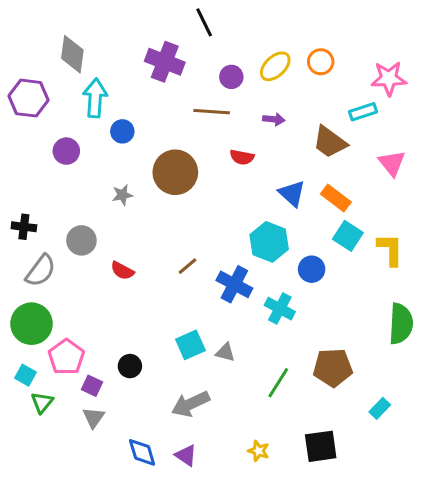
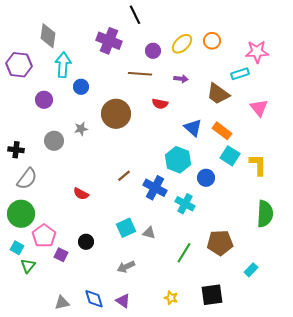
gray circle: (81, 240) -> (54, 141), moved
red semicircle: (122, 271) -> (81, 194), moved
gray arrow: (190, 404) -> (126, 267), size x0.7
gray triangle: (94, 418) -> (62, 303), moved, turned 42

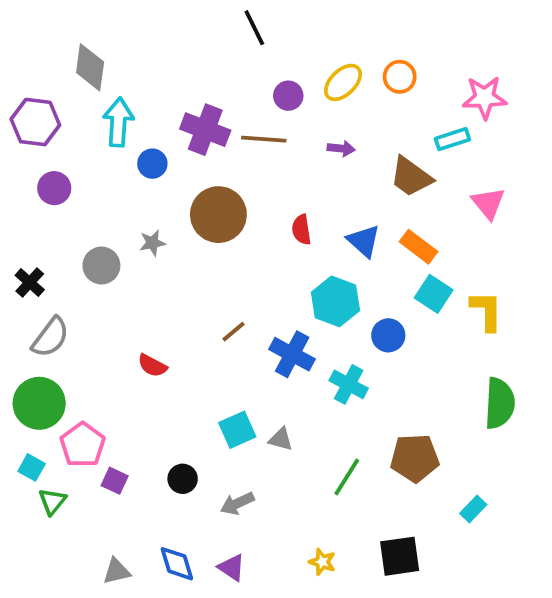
purple cross: (109, 41) -> (205, 130), moved
purple circle: (44, 100) -> (54, 188), moved
red semicircle: (160, 104) -> (301, 230), moved, turned 70
black cross: (16, 150) -> (30, 283), turned 35
black circle: (86, 242) -> (183, 479), moved

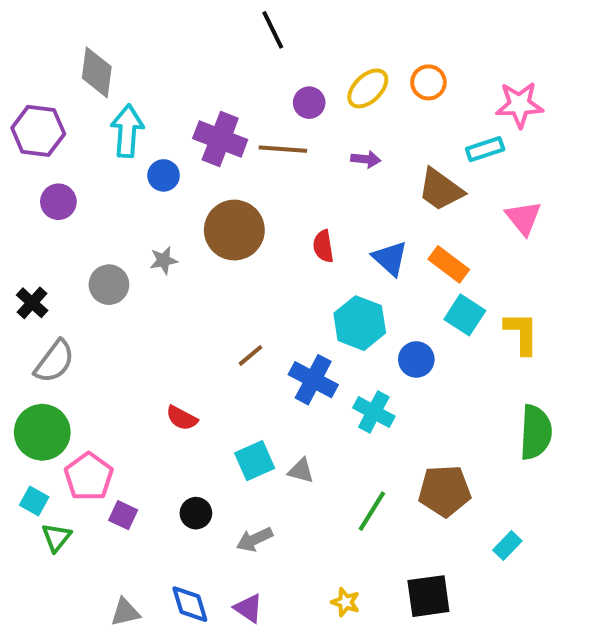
red semicircle: (152, 366) -> (182, 418), moved

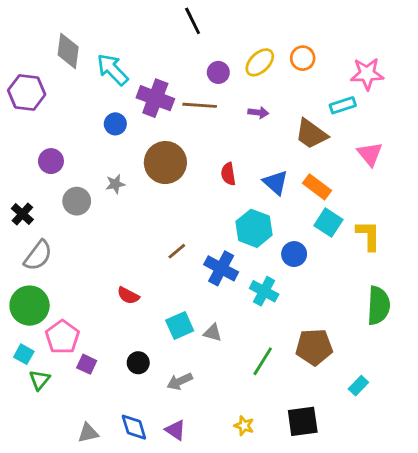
cyan arrow: (127, 131) -> (112, 70), moved, turned -48
purple circle: (58, 202) -> (51, 161), moved

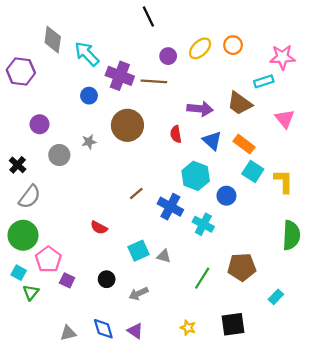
purple arrow: (258, 112) -> (200, 109), moved, size x1.6

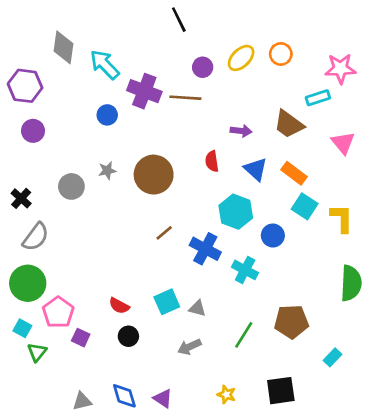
purple arrow: (200, 109) -> (241, 131), size x0.7
purple circle: (40, 124) -> (33, 131), moved
brown circle: (127, 125) -> (154, 175), moved
red semicircle: (99, 228) -> (119, 306), moved
gray arrow: (138, 294) -> (189, 347), moved

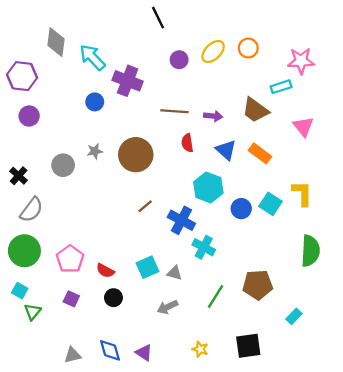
brown line: (185, 98) -> (174, 111), moved
cyan square: (305, 206) -> (271, 204), moved
cyan cross: (245, 270) -> (204, 247), moved
pink pentagon: (58, 312) -> (70, 259), moved

